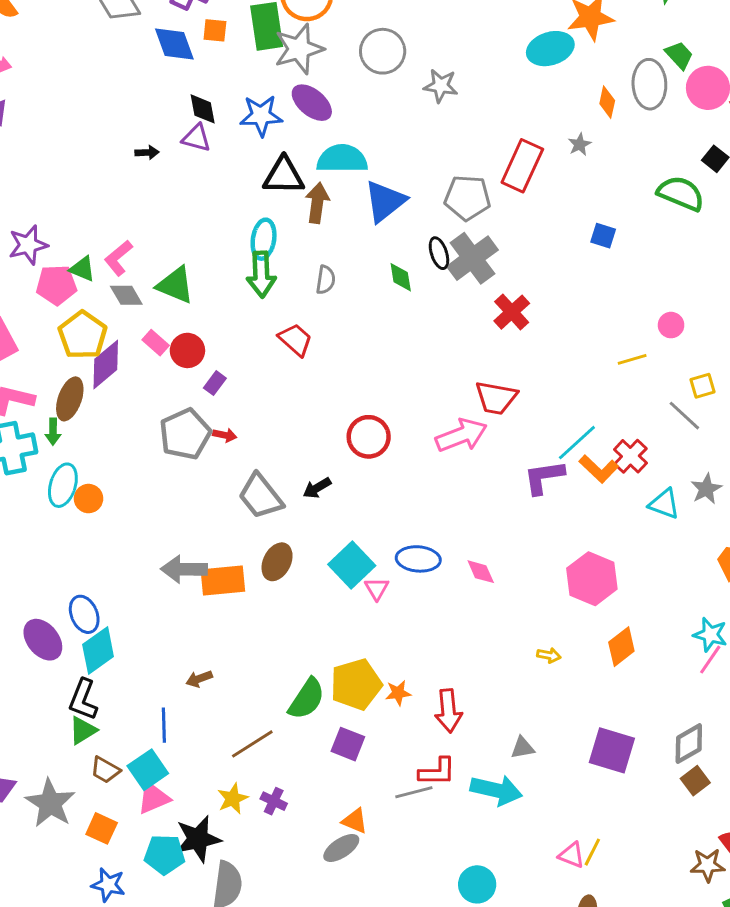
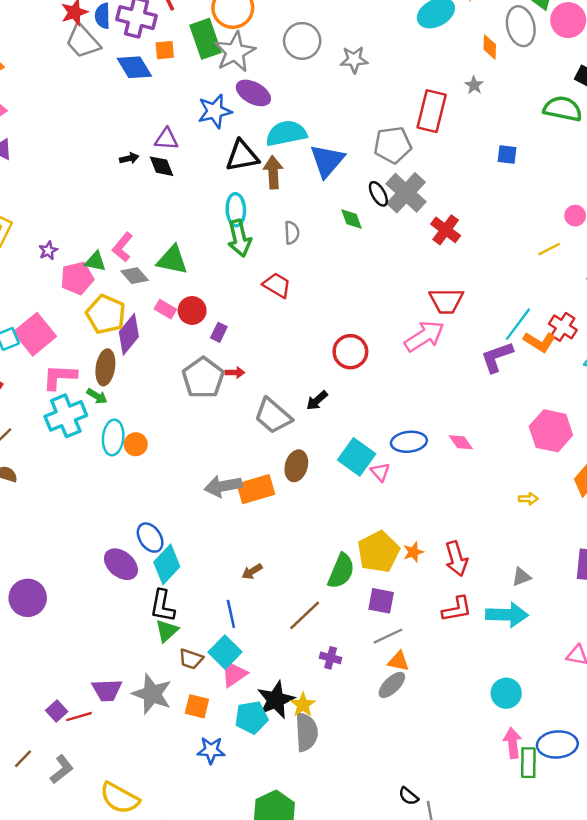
black diamond: (203, 109) -> (162, 166), moved
purple star: (28, 245) -> (48, 251), size x0.6
green arrow: (53, 432) -> (97, 396), turned -48
gray line: (414, 792) -> (388, 636), moved
yellow star: (233, 799) -> (303, 705), moved

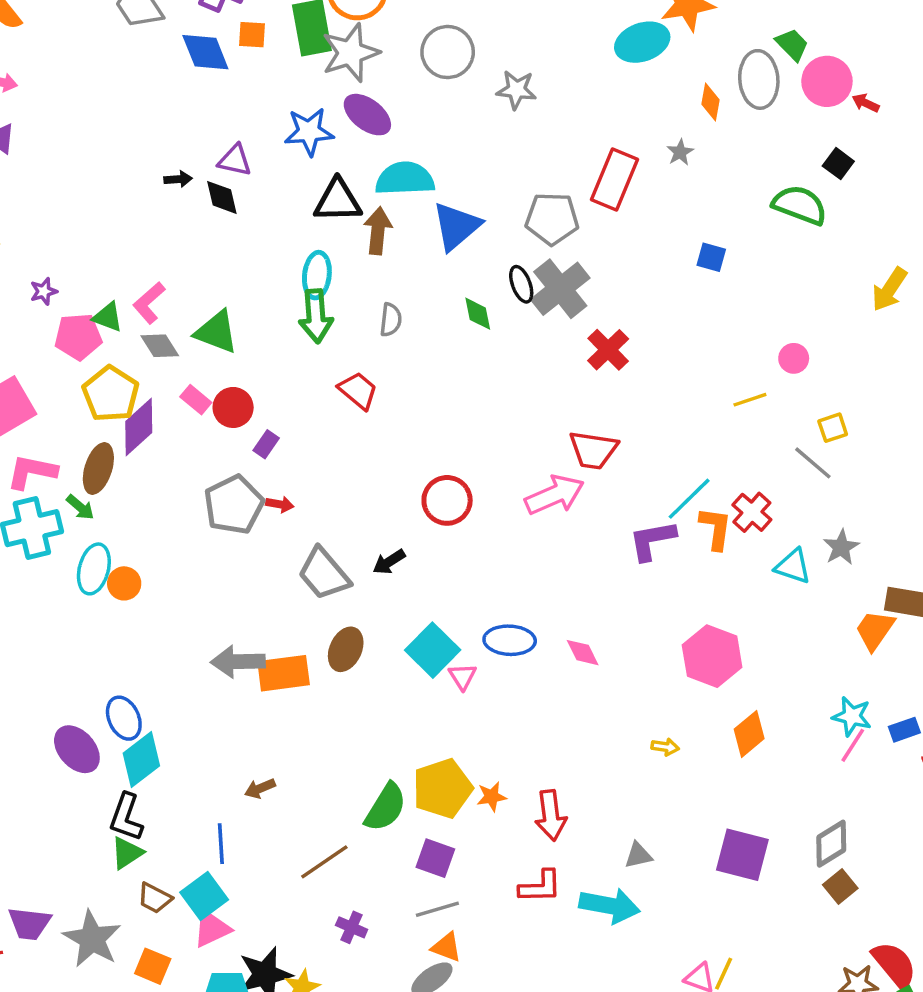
orange L-shape: (540, 342) -> (716, 528), turned -124

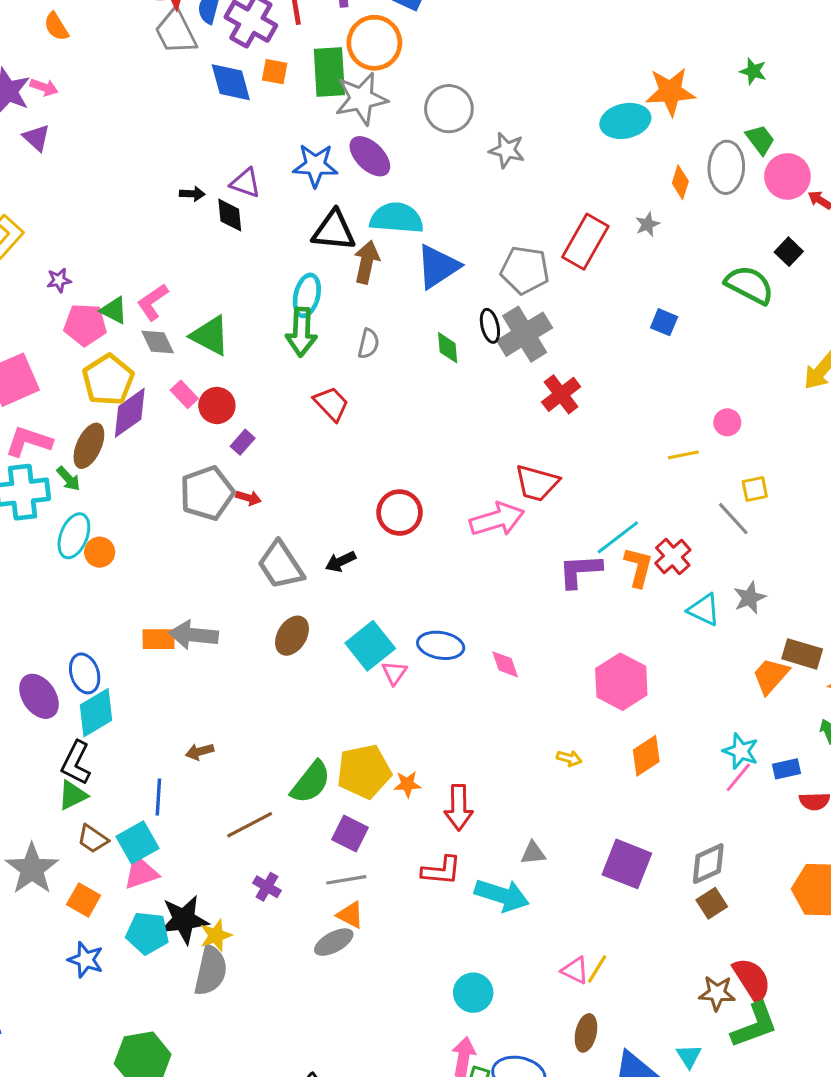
orange rectangle: (284, 673) -> (159, 639), moved, size x0.7

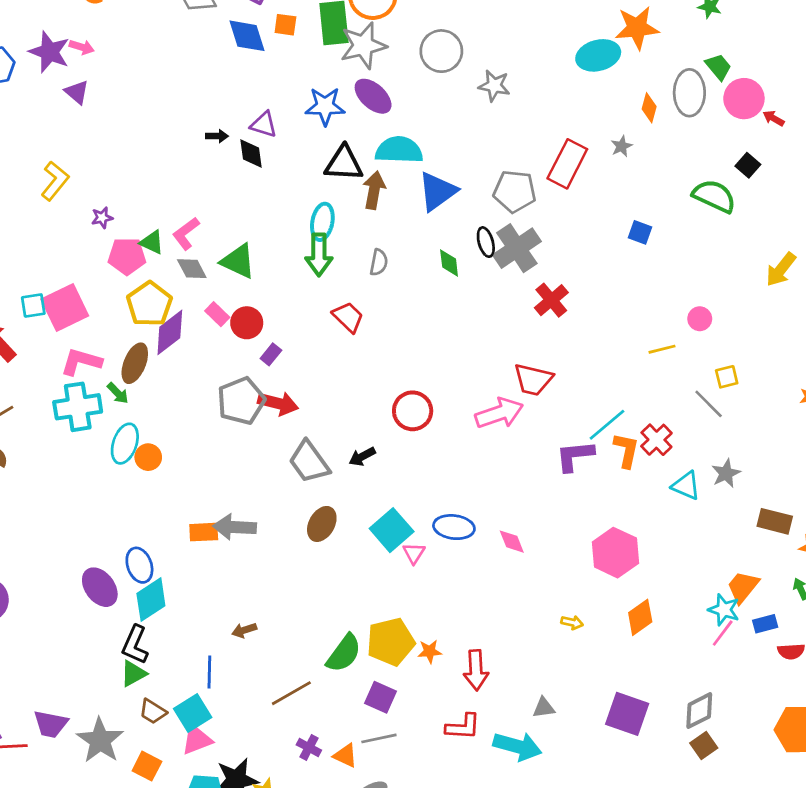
red arrow: (248, 498) -> (278, 403), size x1.8
orange trapezoid: (771, 676) -> (743, 587), moved
orange triangle: (350, 915) -> (345, 756), moved

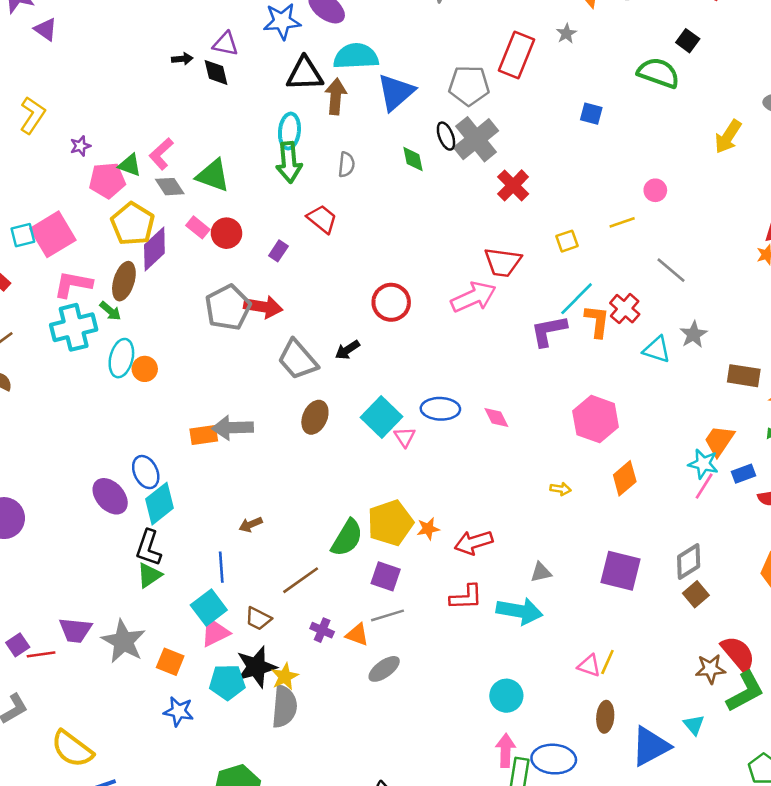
purple rectangle: (271, 354) -> (278, 251), moved
yellow square: (727, 377) -> (567, 241), moved
red arrow: (476, 670) -> (474, 542), turned 81
brown trapezoid: (153, 711) -> (258, 619), moved

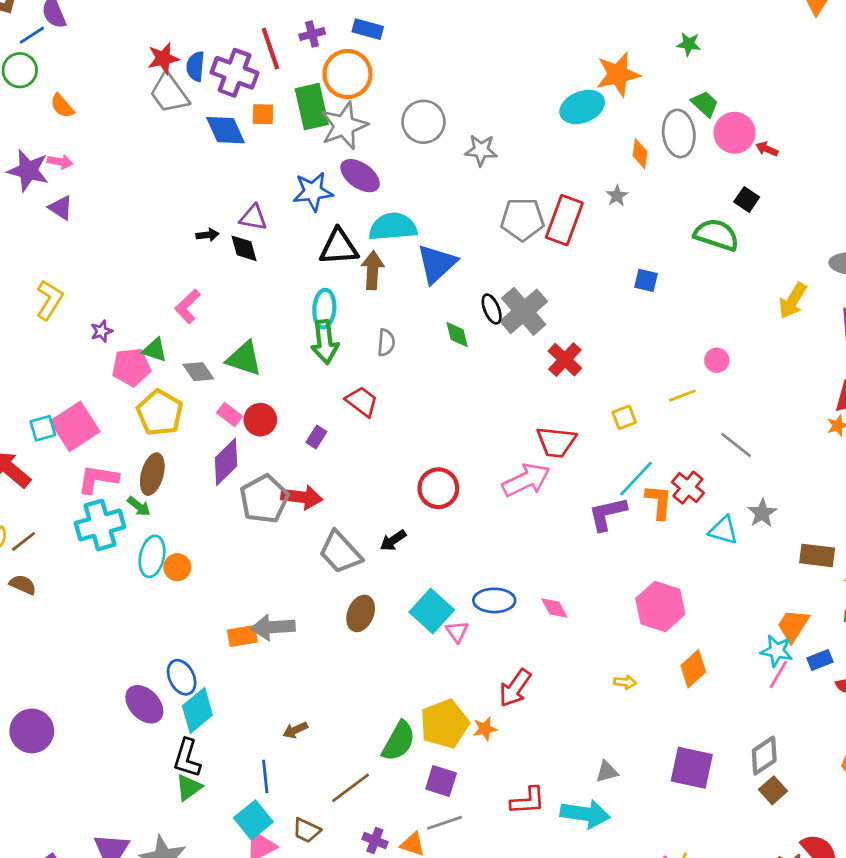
gray pentagon: (469, 86) -> (522, 219), moved
pink L-shape: (161, 154) -> (188, 306), moved
purple diamond: (154, 249) -> (226, 462), moved
red arrow: (474, 542) -> (515, 688), moved, turned -36

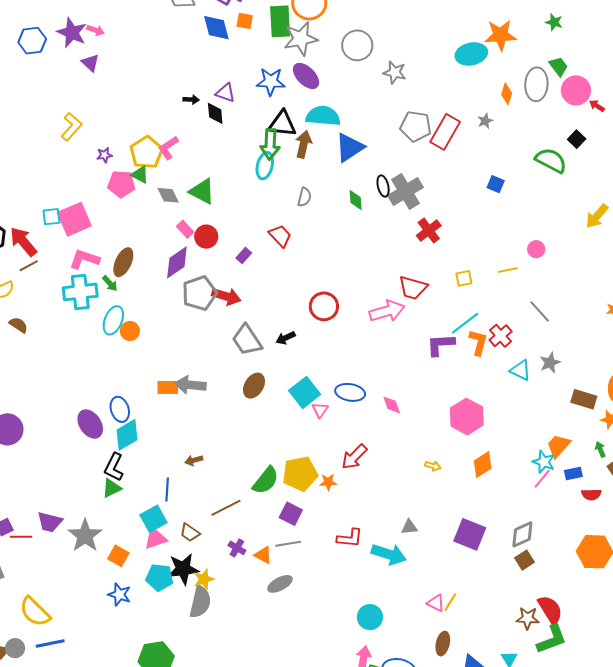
green arrow: (325, 342) -> (270, 144), moved
yellow pentagon: (160, 413) -> (146, 152), moved
brown line: (24, 541) -> (29, 266), moved

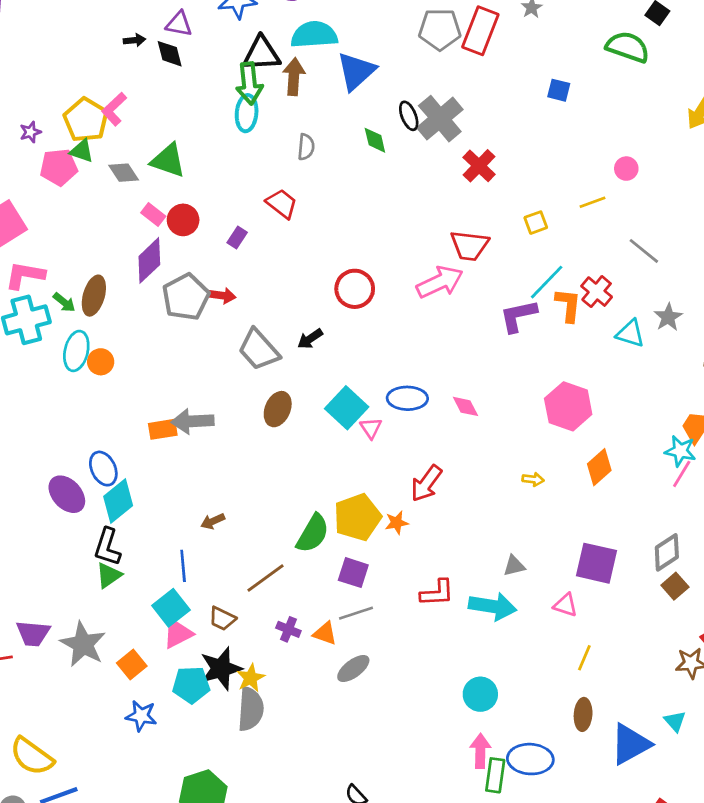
brown ellipse: (123, 262) -> (94, 296), moved
red arrow: (226, 296) -> (222, 296), size x0.7
orange square: (118, 556) -> (132, 664), turned 30
pink triangle: (436, 603) -> (565, 605), moved

